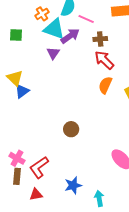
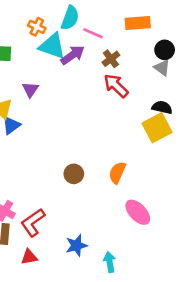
orange cross: (42, 14) -> (37, 27), turned -32
brown cross: (100, 39) -> (111, 59), turned -32
purple triangle: (53, 53) -> (30, 89), moved
orange semicircle: (105, 85) -> (117, 173), moved

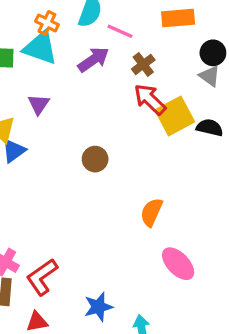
cyan triangle: (52, 46) -> (40, 48), moved
yellow square: (157, 128) -> (175, 116), moved
brown circle: (74, 174) -> (95, 159), moved

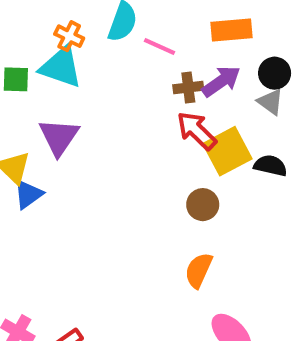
purple arrow: (93, 59) -> (221, 81), moved
brown cross: (143, 64) -> (188, 88), turned 30
purple triangle: (39, 104) -> (59, 137), size x1.5
brown circle: (95, 159) -> (203, 205), moved

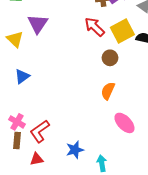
red arrow: (197, 131) -> (94, 27), moved
blue triangle: (28, 194) -> (22, 76), moved

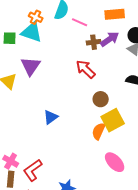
yellow square: (122, 31) -> (113, 120), moved
blue triangle: (22, 76) -> (51, 117), moved

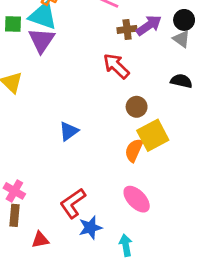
purple triangle: (31, 66) -> (42, 40), moved
pink ellipse: (115, 162) -> (137, 199), moved
red L-shape: (33, 170) -> (73, 203), moved

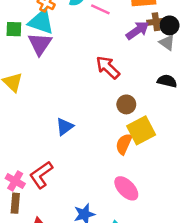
brown cross: (127, 29) -> (156, 22), moved
red L-shape: (73, 203) -> (41, 175), moved

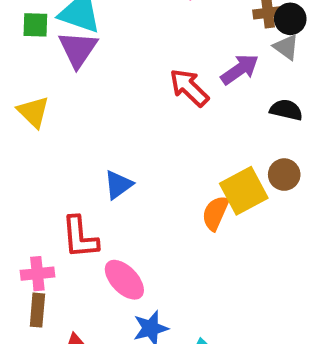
purple arrow: (137, 30) -> (240, 69), moved
brown circle: (126, 104) -> (284, 175), moved
red L-shape: (41, 175) -> (80, 237), moved, turned -60
pink cross: (15, 181) -> (37, 274), turned -36
pink ellipse: (126, 188) -> (124, 280), moved

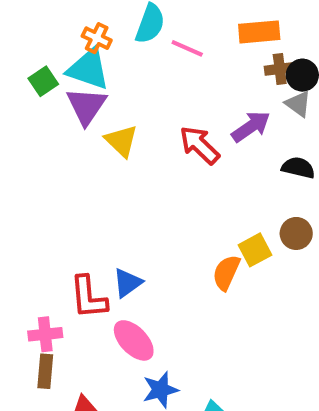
green square: (35, 25) -> (43, 81), turned -36
yellow triangle: (33, 112) -> (121, 141), moved
blue triangle: (118, 185) -> (128, 283), moved
yellow square: (244, 191) -> (255, 250), size x0.7

